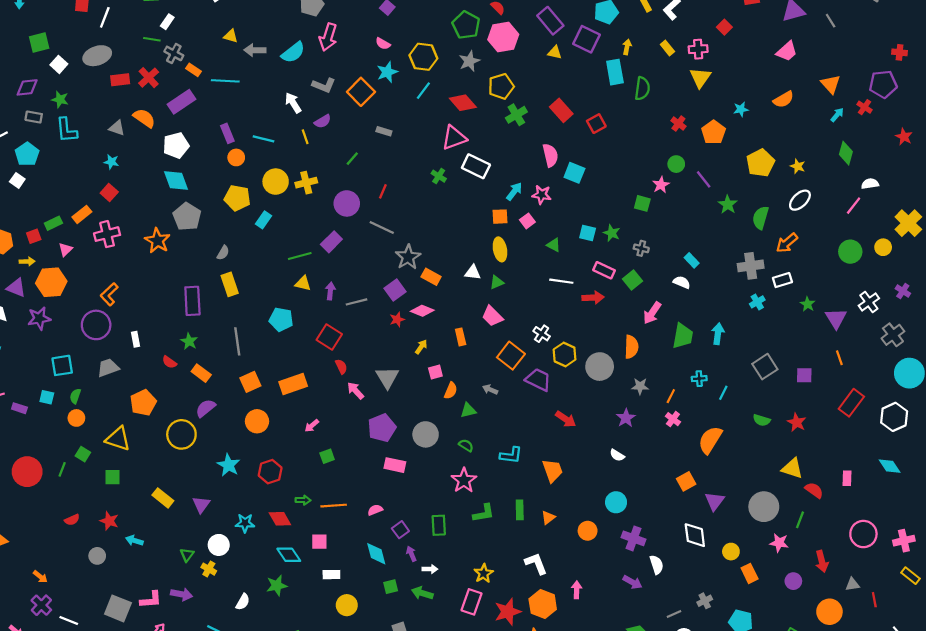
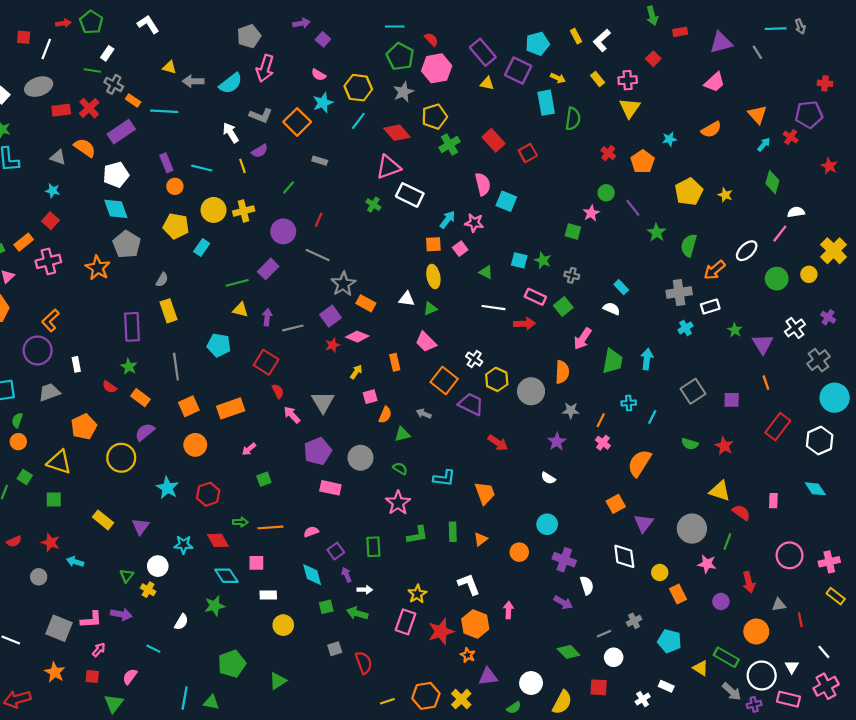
yellow arrow: (627, 47) -> (558, 78), turned 104
white ellipse: (800, 200) -> (747, 251), moved

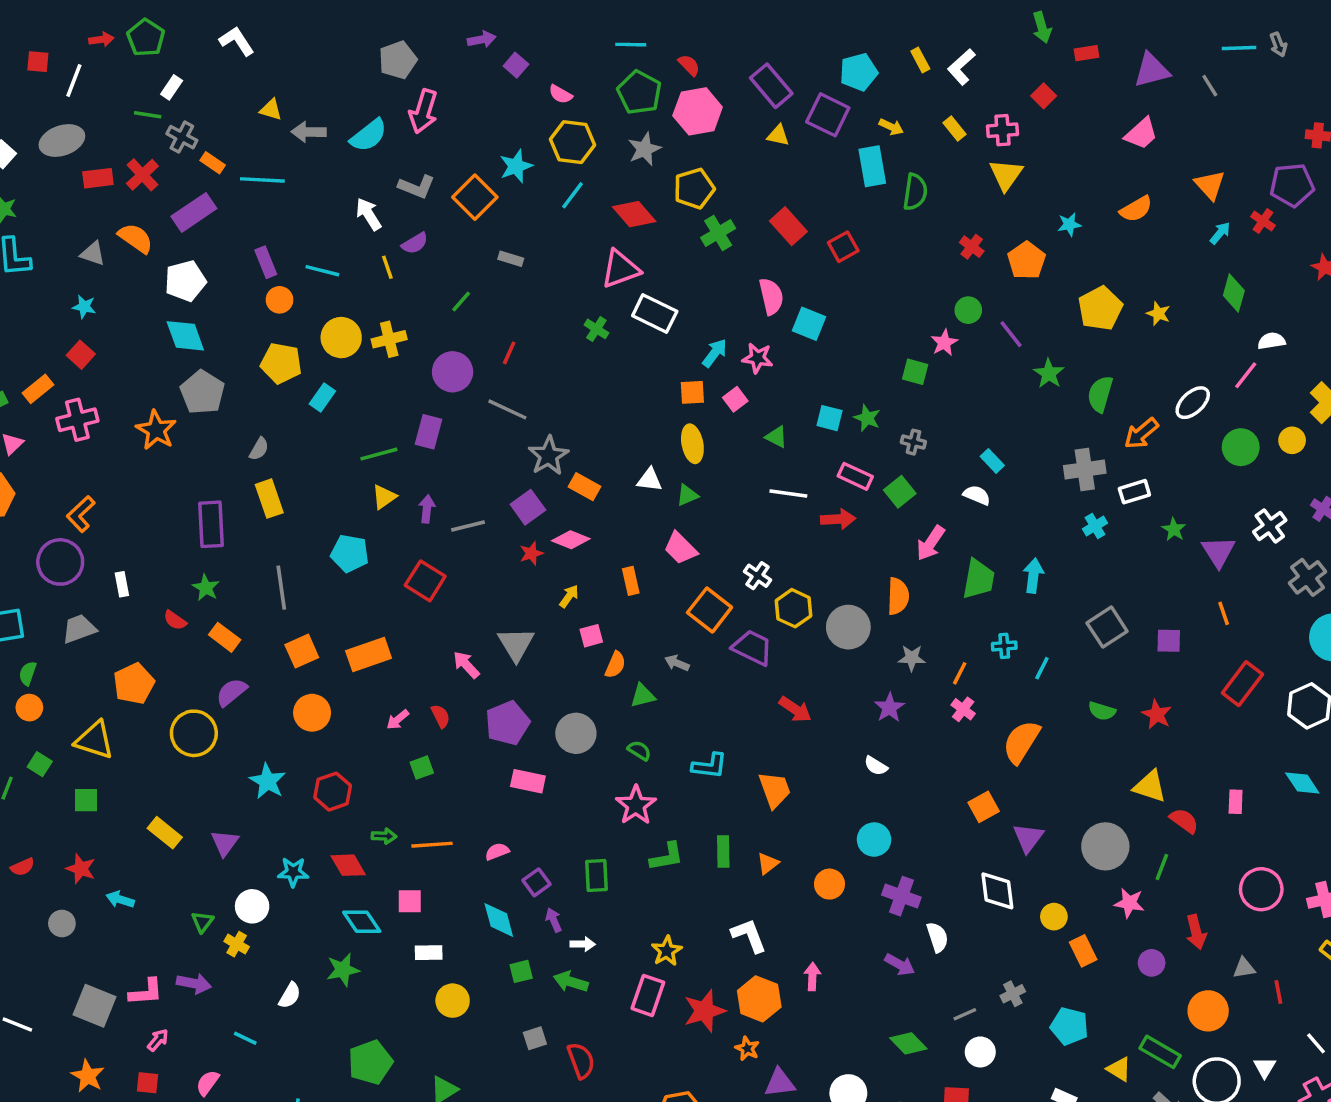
pink semicircle: (319, 75) -> (560, 94), moved
purple rectangle: (268, 269) -> (429, 432), turned -30
yellow triangle: (240, 310) -> (384, 497), turned -49
red semicircle: (278, 391) -> (441, 716), moved

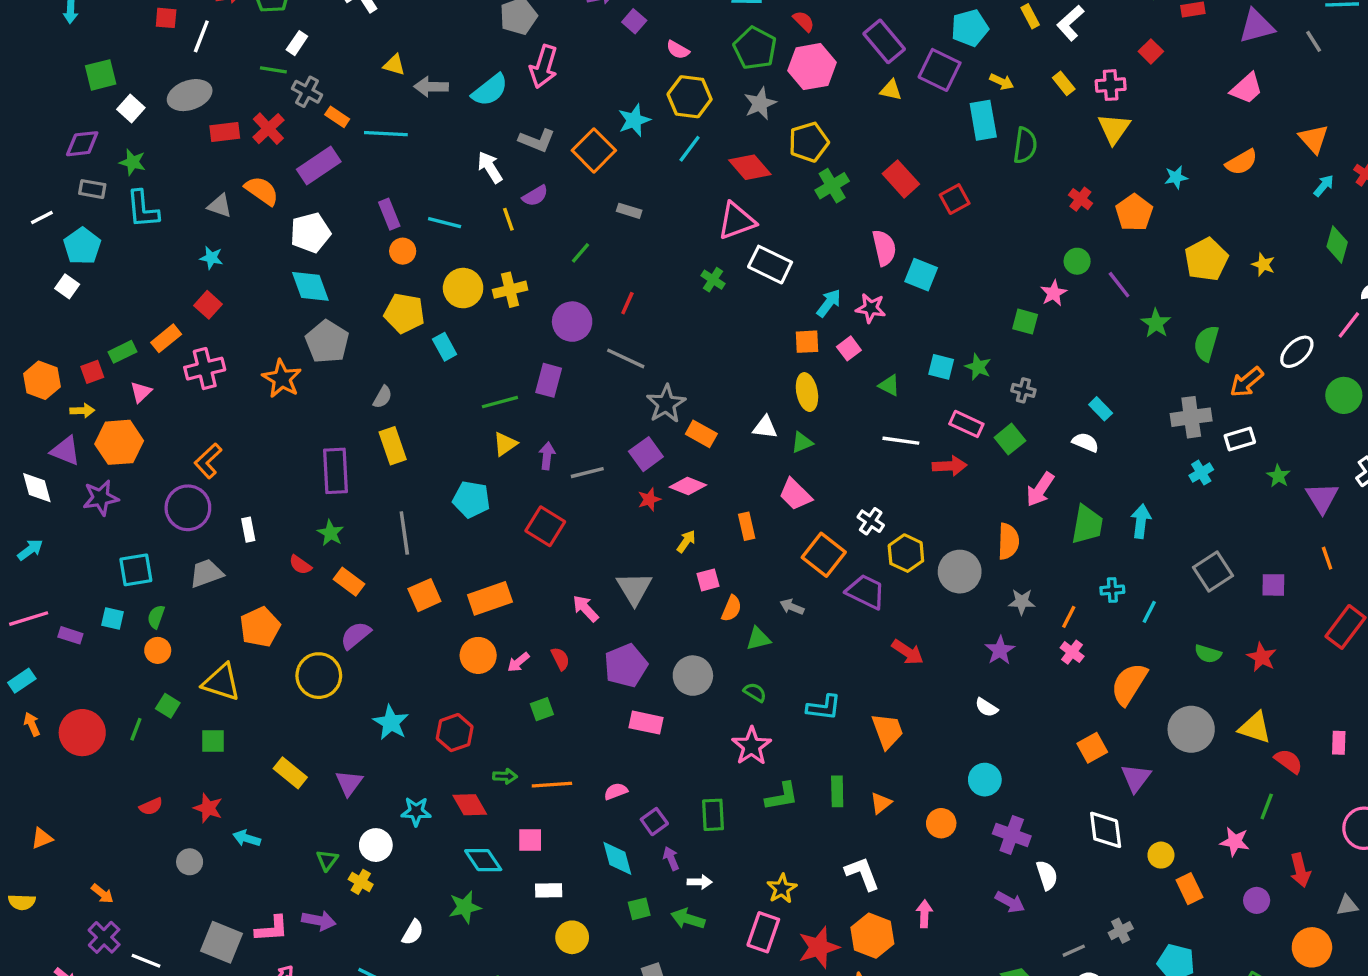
cyan rectangle: (322, 397) -> (445, 347), turned -64
orange circle: (312, 713) -> (478, 655), moved
gray circle: (1105, 846) -> (1191, 729), moved

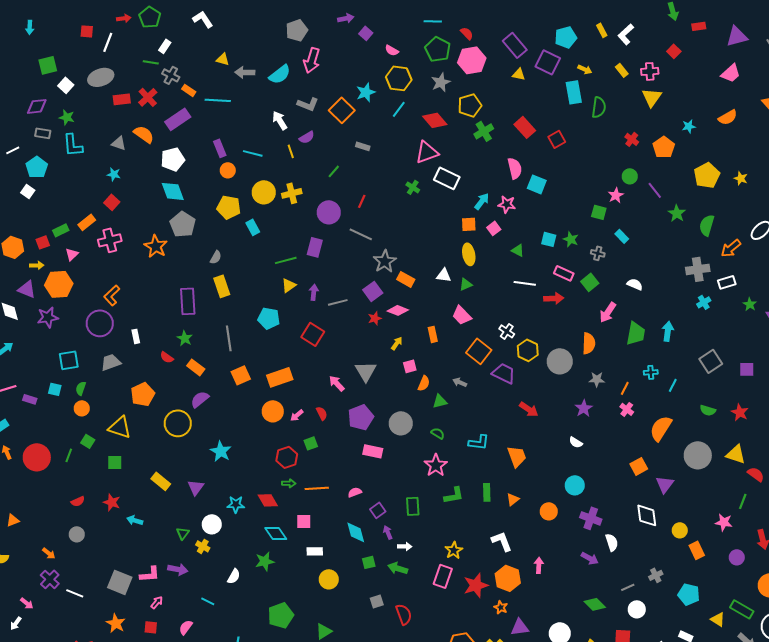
cyan rectangle: (1101, 409) -> (622, 236), moved
red hexagon: (455, 733) -> (287, 457), moved
gray circle: (190, 862) -> (77, 534), moved

